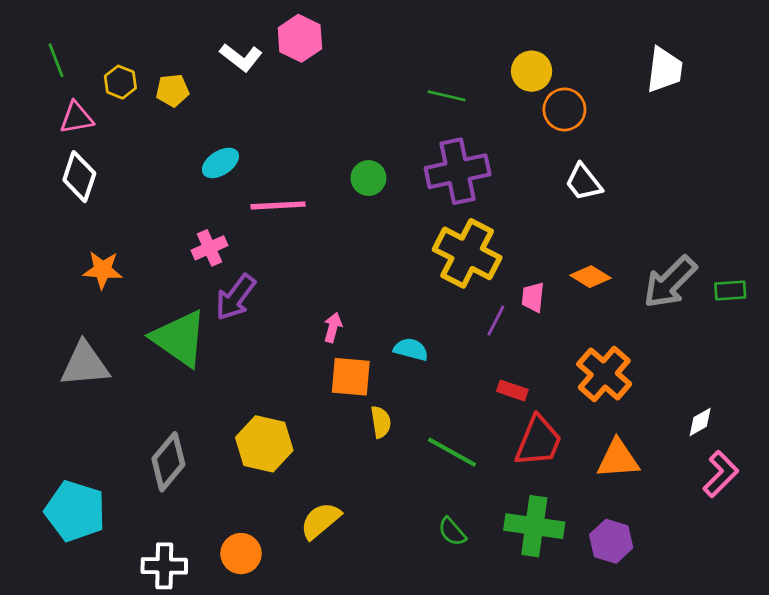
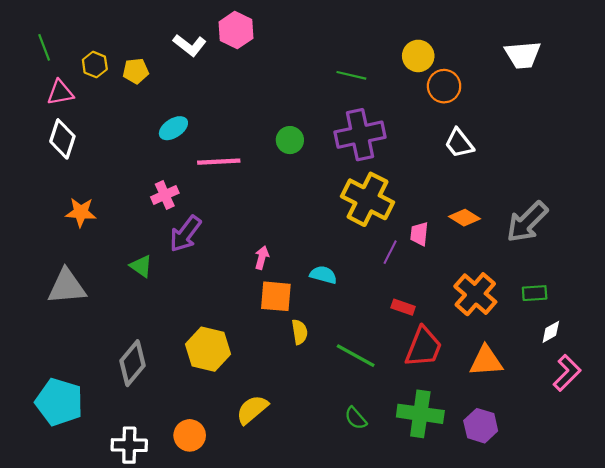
white trapezoid: (664, 70) -> (523, 55), turned 78
green rectangle: (730, 290) -> (535, 293), moved
green triangle: (179, 338) -> (141, 266), size x0.5

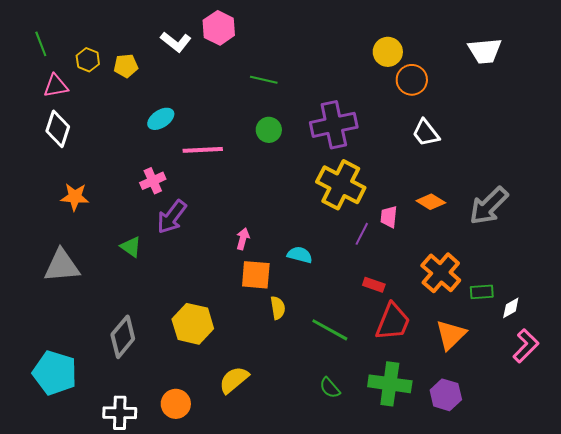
green line: (351, 75) -> (264, 80), moved
green rectangle: (535, 293) -> (482, 292), moved
orange triangle: (486, 361) -> (451, 335), turned -40

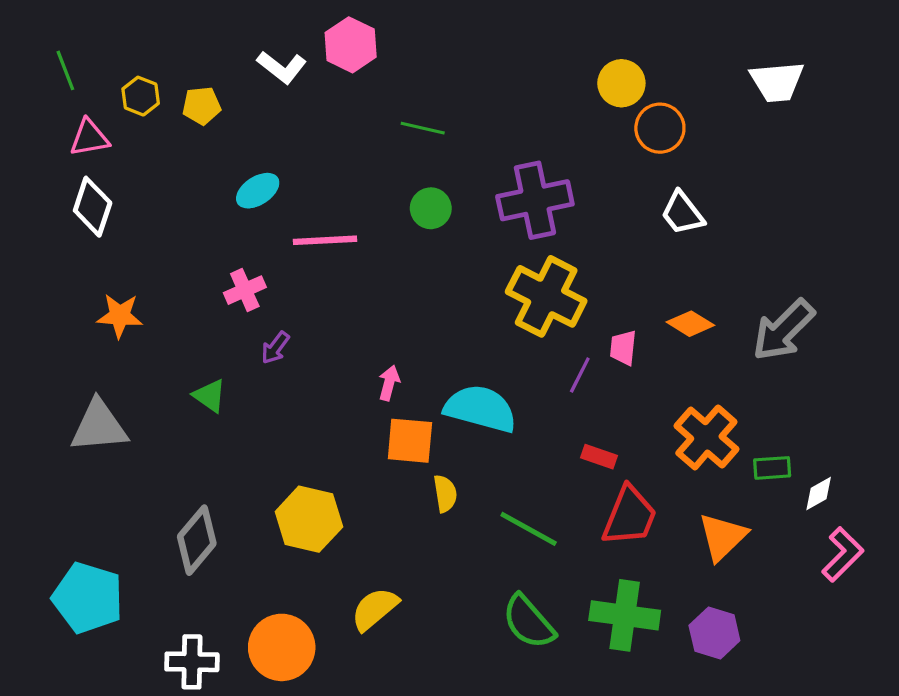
purple arrow: (172, 217) -> (275, 348), size x0.6
cyan semicircle: (300, 255) -> (480, 409), size x1.8
green semicircle: (330, 388) -> (529, 622), size x1.6
orange circle: (176, 404) -> (282, 647), size x1.4

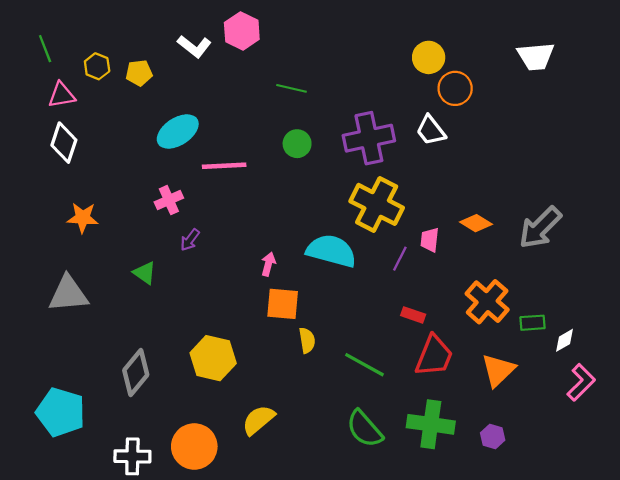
cyan ellipse: (258, 191) -> (178, 132), size x1.4
white trapezoid: (682, 213) -> (431, 130), moved
cyan semicircle: (480, 409) -> (331, 251), moved
purple hexagon: (714, 633) -> (493, 437), size x0.7

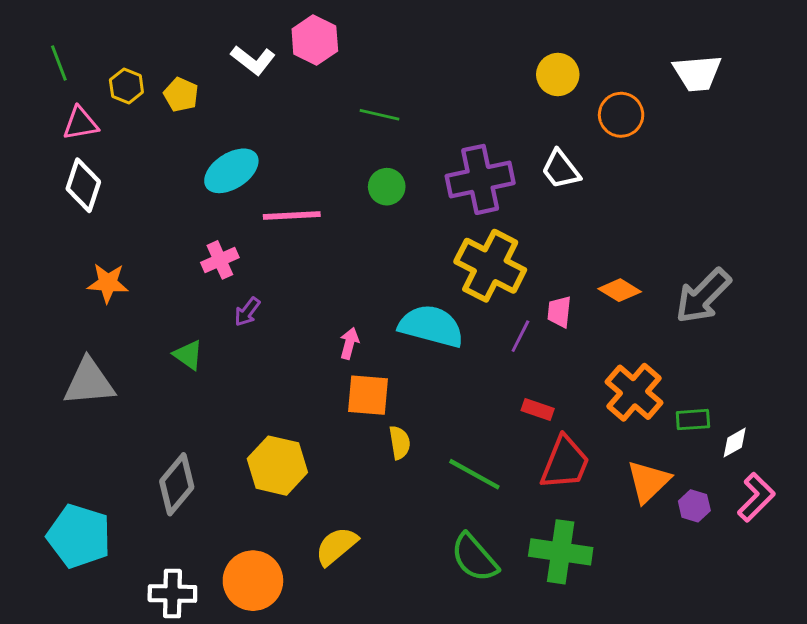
yellow pentagon: (139, 73) -> (181, 95), turned 30
orange circle: (455, 88) -> (621, 115), moved
purple hexagon: (493, 437) -> (694, 506), moved

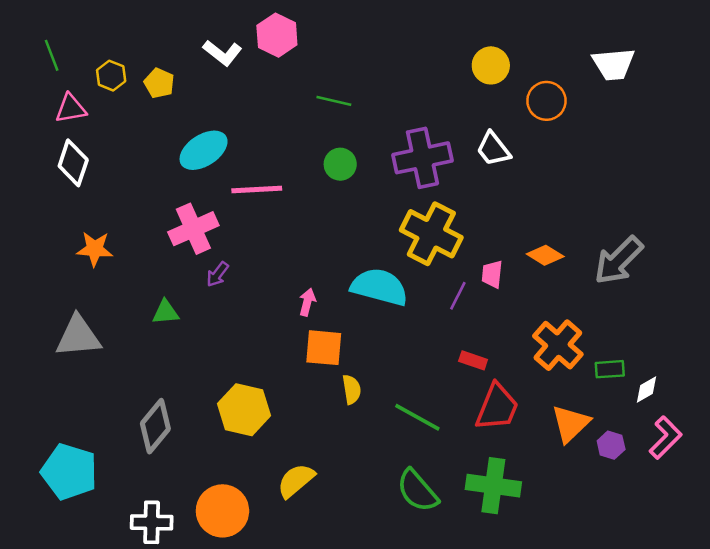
pink cross: (220, 260) -> (193, 229), size x1.5
green triangle: (188, 355) -> (166, 312), turned -40

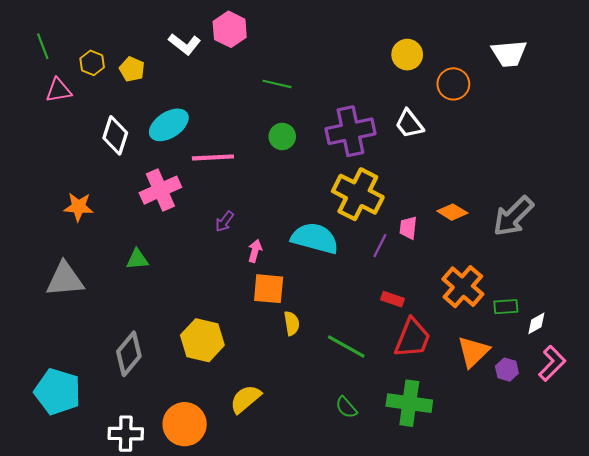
white diamond: (73, 163) -> (115, 135), moved
purple arrow: (217, 274) -> (224, 222), moved
green semicircle: (417, 491) -> (346, 407), size x0.6

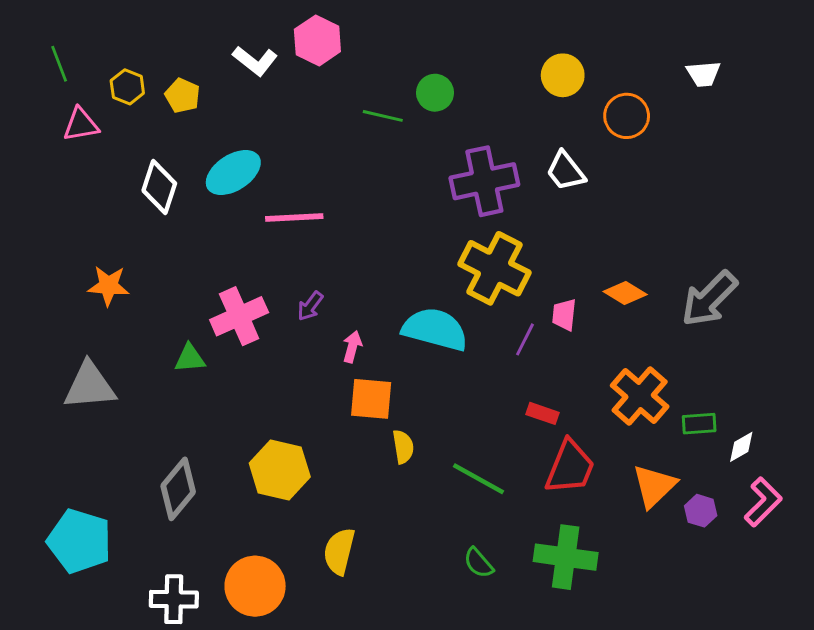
white trapezoid: (509, 53) -> (704, 74), size x0.7
green circle: (282, 136) -> (435, 93), moved
pink cross: (160, 190) -> (239, 316), moved
yellow semicircle: (245, 399) -> (339, 551), turned -36

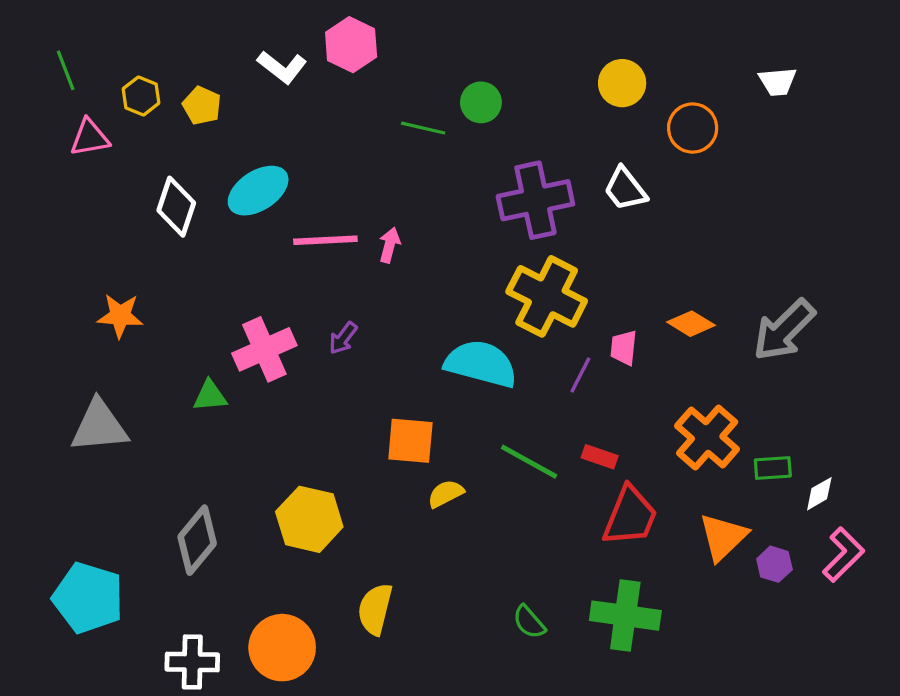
pink arrow: (352, 347) -> (390, 245), moved
yellow semicircle: (403, 447) -> (446, 494), turned -108
green line: (479, 479) -> (529, 462), moved

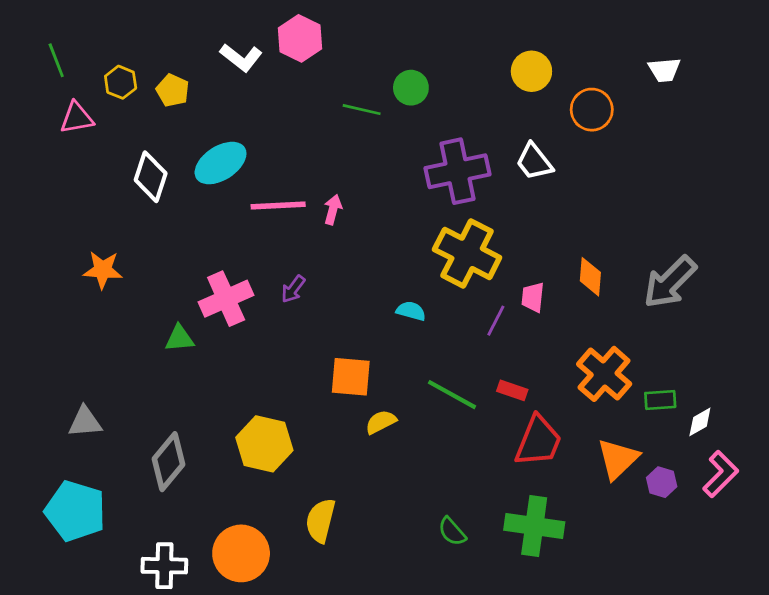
orange diamond: (691, 324) -> (590, 277), turned 63
cyan semicircle: (481, 364) -> (411, 311), size x0.5
gray triangle: (99, 426) -> (85, 422), moved, size x0.7

